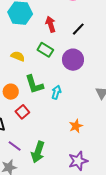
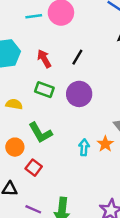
cyan arrow: (56, 92) -> (84, 147), moved
orange star: (76, 126) -> (105, 144), moved

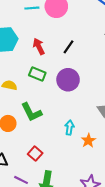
orange star: (105, 144) -> (88, 141), moved
red square: (34, 168) -> (35, 154), moved

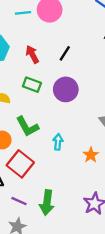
cyan arrow: (69, 128) -> (58, 142), moved
red square: (35, 154) -> (20, 164), moved, size x1.6

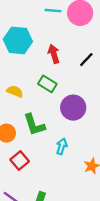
purple circle: (66, 89) -> (73, 108), moved
red square: (20, 164) -> (20, 161), size x0.7

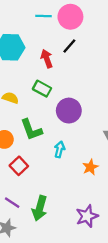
black line: (86, 60) -> (69, 46), moved

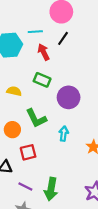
cyan line: (43, 16) -> (35, 32), moved
red square: (19, 166) -> (28, 152), turned 35

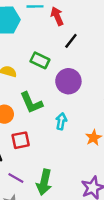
black line: (63, 38) -> (71, 41), moved
red arrow: (44, 52) -> (57, 16), moved

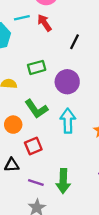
black line: (71, 41) -> (75, 42), moved
green rectangle: (40, 60) -> (37, 67), turned -30
cyan arrow: (61, 121) -> (68, 121), size x1.5

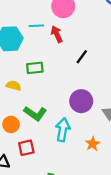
green rectangle: (37, 67) -> (35, 68), moved
purple circle: (67, 82) -> (81, 101), moved
green L-shape: (36, 109) -> (35, 113), turned -30

